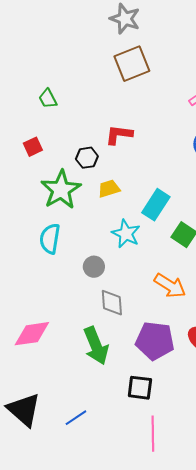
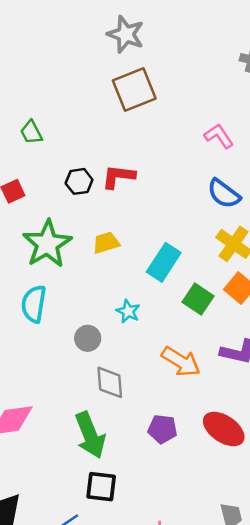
black hexagon: (87, 158) -> (79, 181), moved
cyan star: (126, 234) -> (128, 311), moved, size x0.7
purple pentagon: (155, 341) -> (162, 429), size x0.6
black square: (140, 388) -> (101, 487), moved

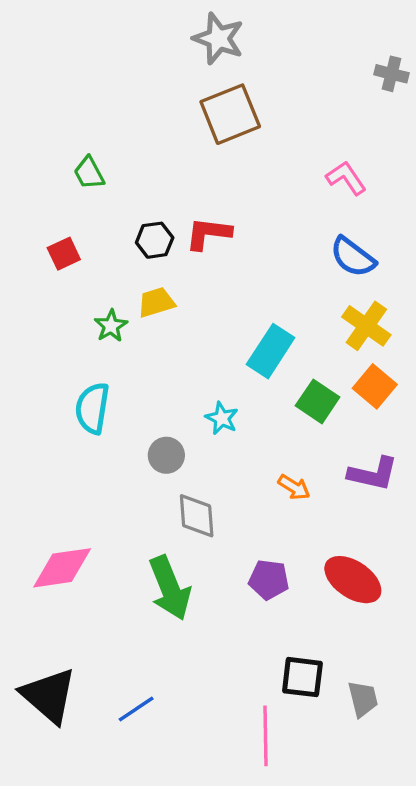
yellow trapezoid: (106, 243) -> (156, 302), moved
green star: (47, 244) -> (111, 326), size x0.5
orange arrow: (181, 362) -> (294, 487), size x0.6
black square: (101, 487) -> (302, 677), moved

